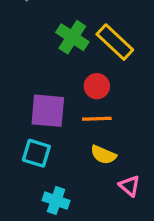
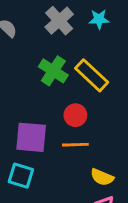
yellow semicircle: (103, 155) -> (102, 177), moved

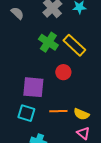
orange line: (75, 145) -> (58, 111), moved

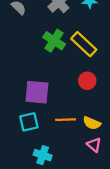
red circle: (63, 72) -> (87, 81), moved
cyan square: (26, 113) -> (29, 122), turned -30

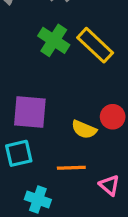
red circle: (87, 81) -> (113, 117), moved
orange line: (66, 120) -> (71, 168), moved
yellow semicircle: (92, 123) -> (84, 129), moved

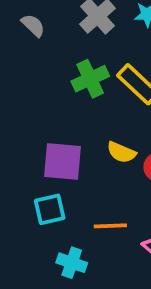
green cross: (54, 40) -> (90, 79), turned 32
yellow semicircle: (84, 129) -> (121, 152), moved

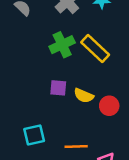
purple square: (63, 162) -> (58, 88), moved, size x0.6

